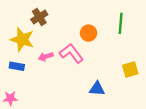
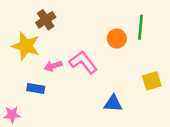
orange circle: (89, 33) -> (117, 39), moved
blue rectangle: (17, 66) -> (36, 88), moved

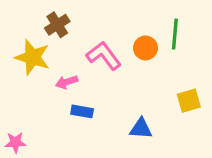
pink L-shape: (83, 62) -> (104, 56), moved
blue rectangle: (36, 88) -> (82, 111), moved

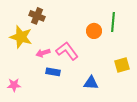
brown cross: (57, 25) -> (37, 16), turned -35
pink L-shape: (104, 56) -> (67, 51), moved
pink star: (15, 142) -> (14, 85), moved

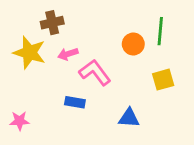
brown cross: (37, 16) -> (52, 23), turned -35
pink arrow: (43, 53) -> (68, 54), moved
yellow square: (122, 65) -> (163, 80), moved

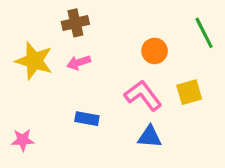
brown cross: (52, 23) -> (75, 23), moved
green line: (160, 31) -> (204, 33), moved, turned -32
pink L-shape: (95, 72) -> (143, 95), moved

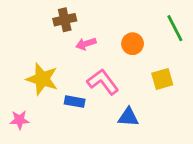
yellow star: (34, 61) -> (42, 79), moved
pink arrow: (79, 62) -> (86, 44), moved
pink L-shape: (143, 95) -> (103, 82), moved

